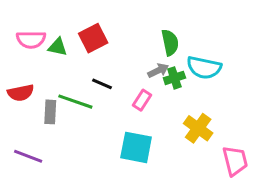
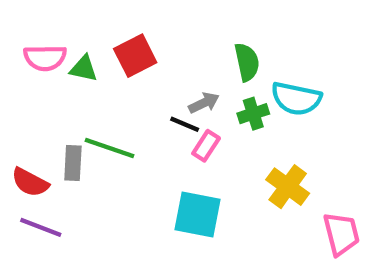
gray arrow: (158, 71) -> (204, 103), moved
black line: (102, 84) -> (185, 124), moved
red semicircle: (21, 93) -> (30, 182), moved, turned 40

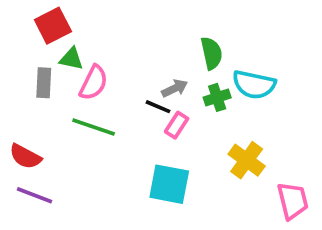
red square: (135, 56) -> (53, 26), moved
pink semicircle: (45, 58) -> (94, 83), moved, turned -63
gray rectangle: (73, 163) -> (44, 83), moved

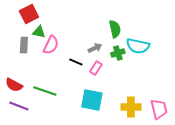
black line: (158, 107) -> (76, 62), moved
green line: (94, 127) -> (45, 91), moved
yellow cross: (247, 160) -> (131, 107), moved, turned -36

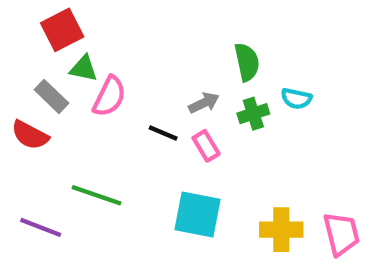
gray rectangle: (24, 45) -> (51, 96), turned -49
cyan semicircle: (138, 46) -> (296, 99), size x0.6
pink rectangle: (96, 68) -> (206, 146), turned -64
red semicircle: (14, 85) -> (30, 135), moved

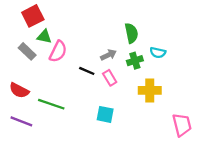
red semicircle: (30, 135) -> (19, 90), moved
cyan square: (197, 215) -> (105, 114), size x0.7
yellow cross: (281, 230) -> (150, 90), moved

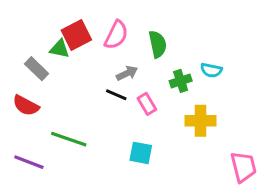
red square: (33, 16) -> (76, 35), moved
green semicircle: (131, 33) -> (158, 44), moved
pink semicircle: (58, 51) -> (116, 35), moved
gray arrow: (108, 55) -> (127, 73), moved
red semicircle: (19, 90) -> (26, 105), moved

